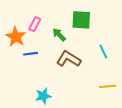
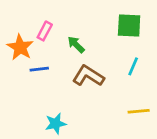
green square: (81, 20) -> (129, 25), moved
cyan line: (103, 52) -> (133, 66), turned 48

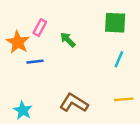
brown L-shape: (88, 76) -> (74, 103), moved
cyan star: (56, 124) -> (23, 110), moved, turned -30

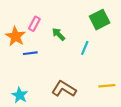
green square: (115, 23) -> (100, 20), turned -30
cyan line: (119, 59) -> (85, 48), moved

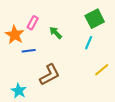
cyan line: (85, 48) -> (89, 43), moved
yellow line: (107, 86) -> (102, 70), moved, turned -35
brown L-shape: (64, 89) -> (50, 75), moved, turned 120

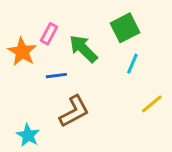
green square: (95, 19) -> (125, 28), moved
green arrow: (56, 33) -> (83, 49), size x1.5
blue line: (29, 51) -> (56, 76), moved

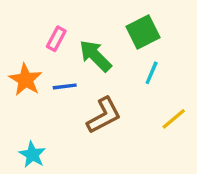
orange star: (22, 52) -> (26, 80), moved
brown L-shape: (74, 111) -> (104, 115), moved

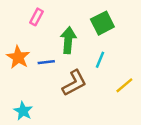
pink rectangle: (56, 39) -> (37, 17), moved
green arrow: (95, 56) -> (68, 40), turned 50
cyan line: (152, 73) -> (100, 60), moved

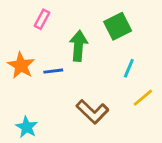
cyan line: (100, 60) -> (129, 68), moved
brown L-shape: (74, 83) -> (92, 112), moved, turned 72

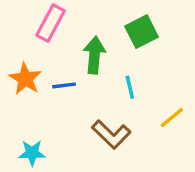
pink rectangle: (42, 19) -> (51, 23), size x1.5
cyan line: (129, 68) -> (130, 87), moved, turned -36
cyan star: (27, 127) -> (32, 153), turned -30

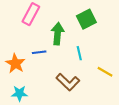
orange star: (25, 79) -> (15, 64), moved
yellow line: (172, 117) -> (105, 72), turned 70

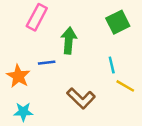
green square: (86, 19) -> (118, 22), moved
cyan line: (79, 53) -> (112, 65), moved

